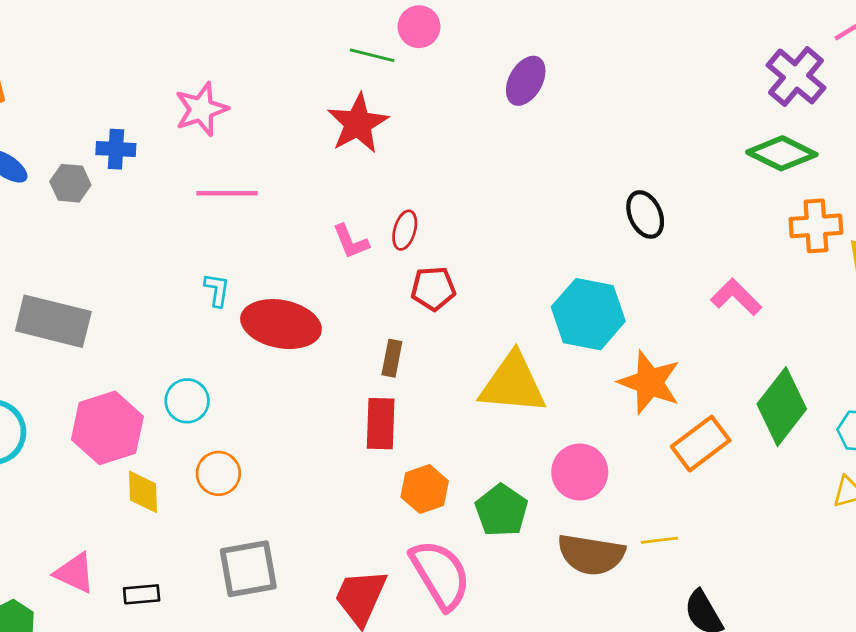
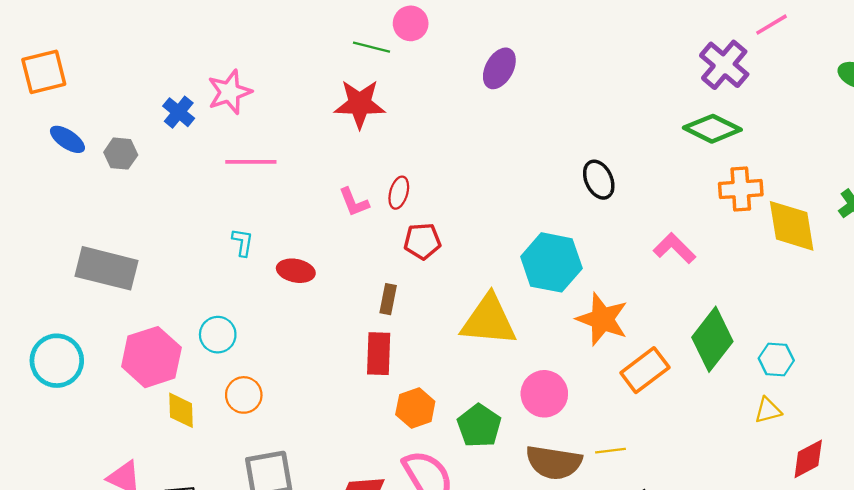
red star: (358, 123) -> (360, 104), turned 30
blue cross: (116, 149) -> (179, 112), moved, turned 36
red ellipse: (281, 324) -> (296, 271), size x0.6

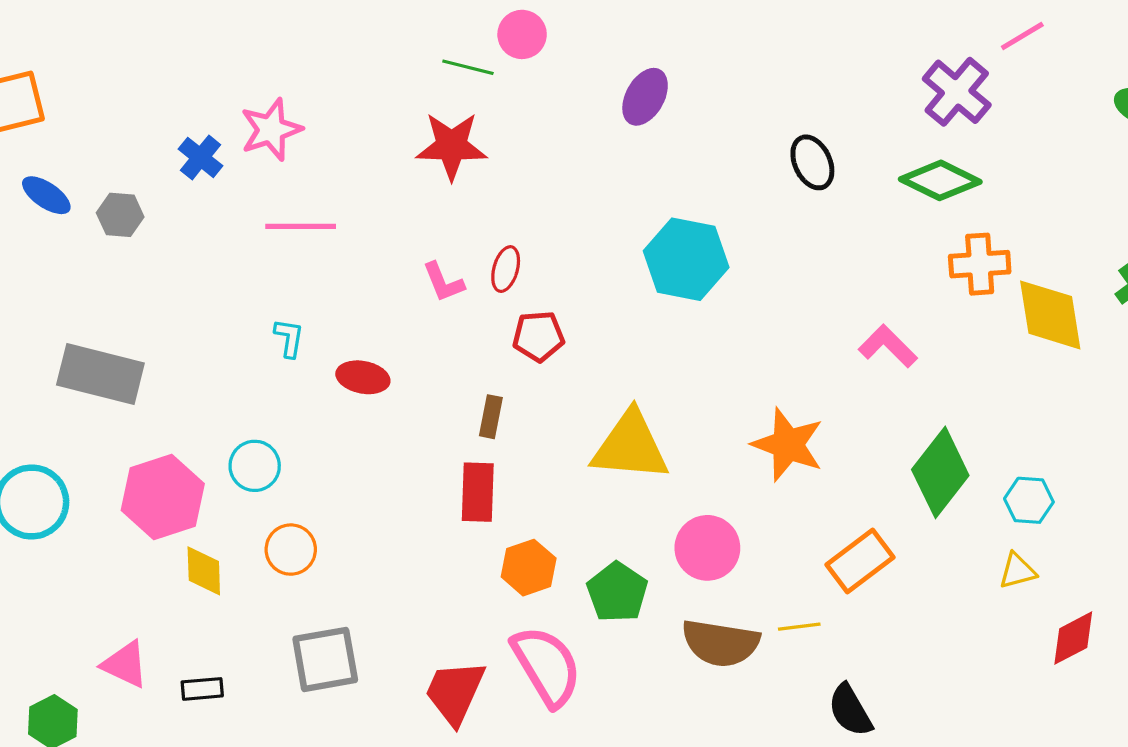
black ellipse: (599, 180) -> (812, 162), moved
cyan hexagon: (551, 262) -> (686, 259), moved
orange rectangle: (645, 370) -> (860, 561), moved

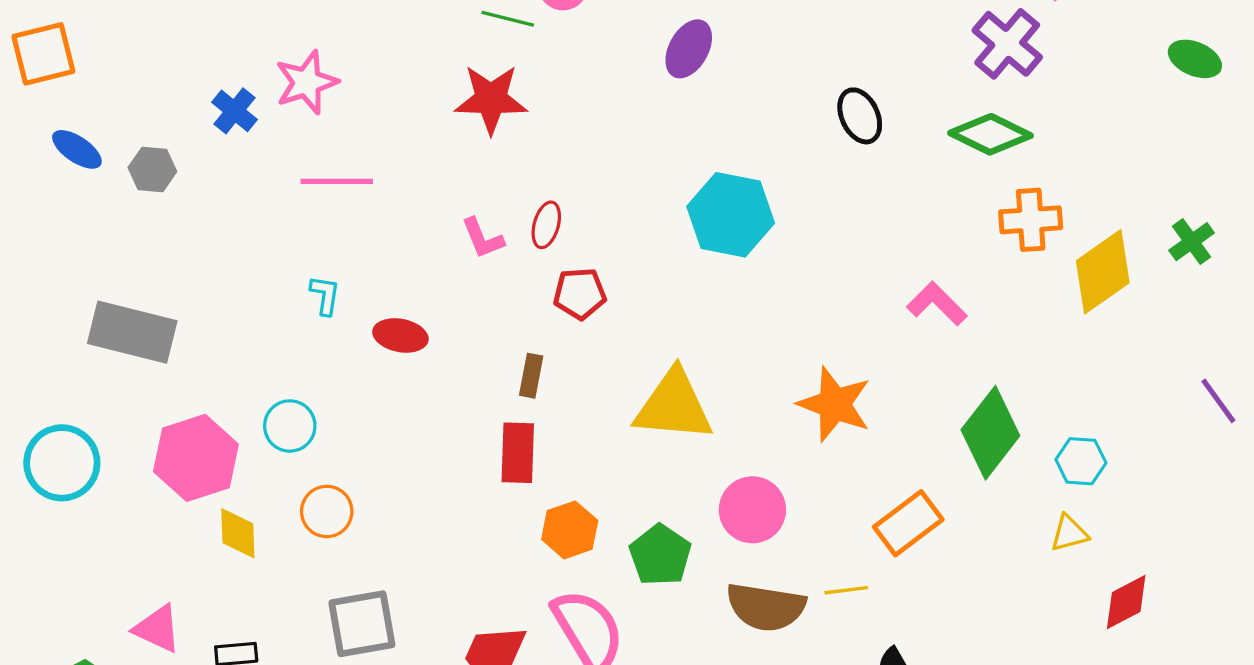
yellow diamond: (1050, 315) -> (1103, 272), turned 64

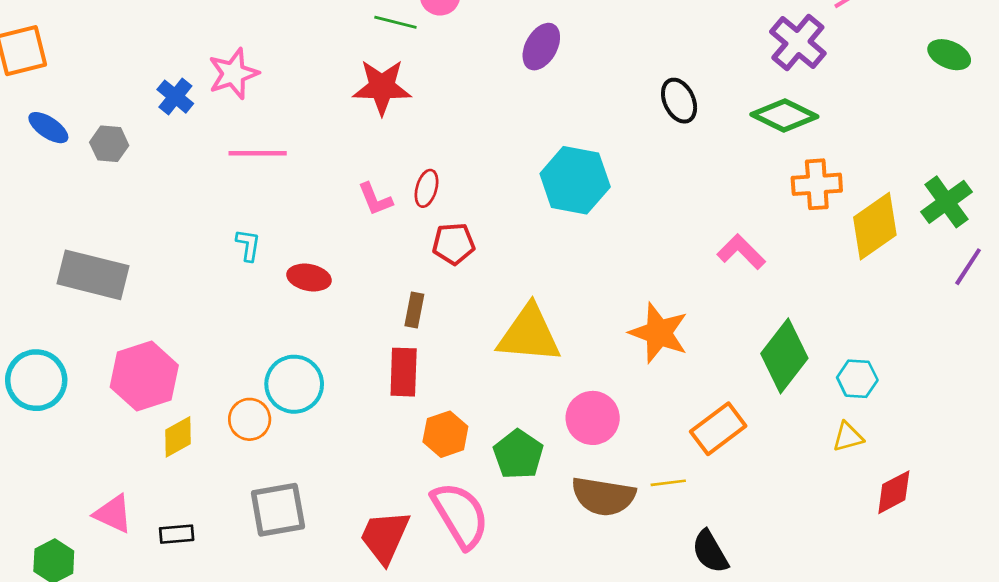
green cross: (1192, 242) -> (946, 202), size x1.4
purple line: (1218, 401) -> (968, 267), moved, turned 69
cyan circle: (290, 426) -> (294, 384), moved, size x1.4
yellow diamond: (238, 533) -> (178, 437), turned 63

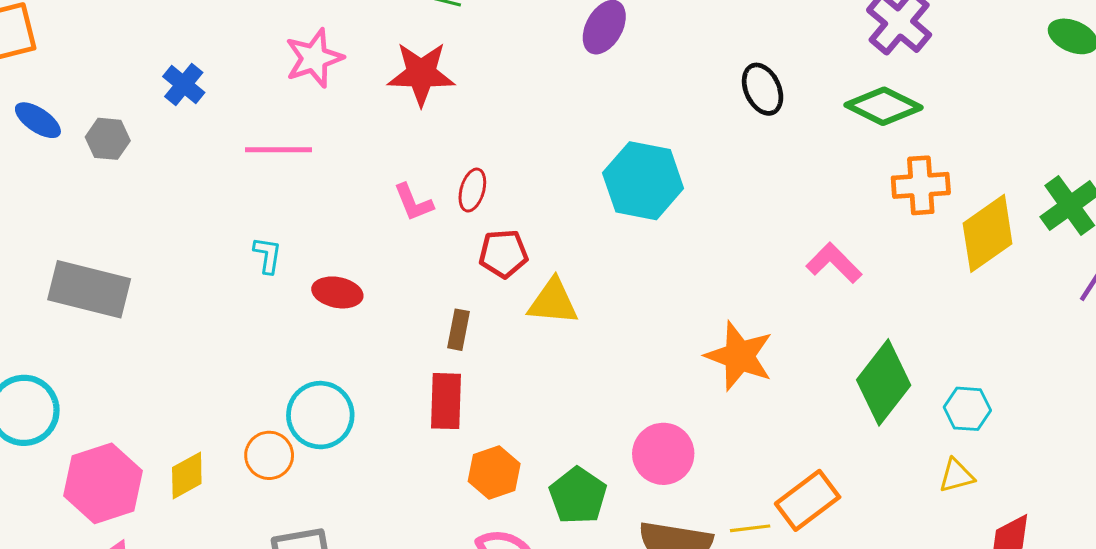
pink star: (233, 74) -> (314, 58), moved
yellow triangle: (529, 334) -> (553, 302), moved, size x0.7
pink hexagon: (144, 376) -> (103, 483), moved
orange rectangle: (718, 429) -> (808, 500), moved

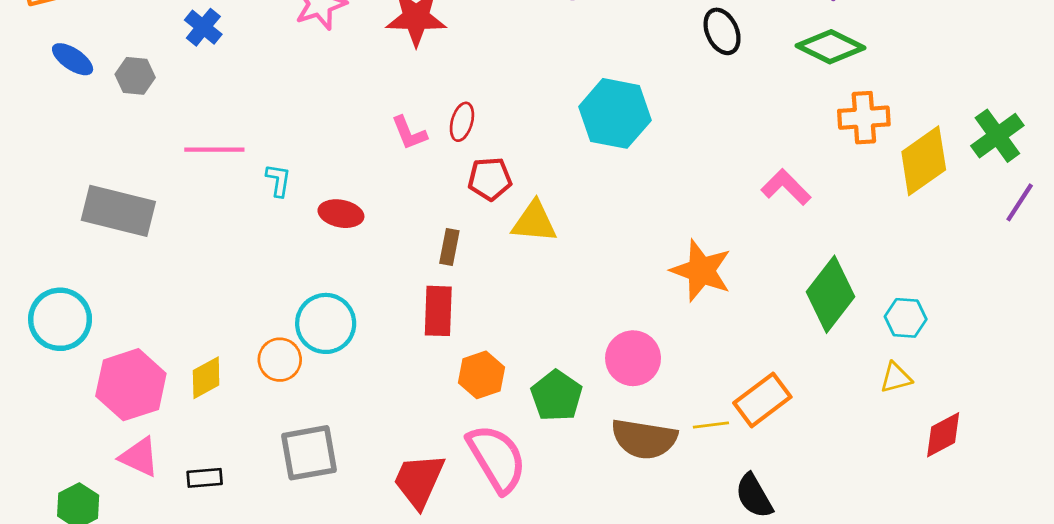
pink line: (278, 150) -> (214, 150), moved

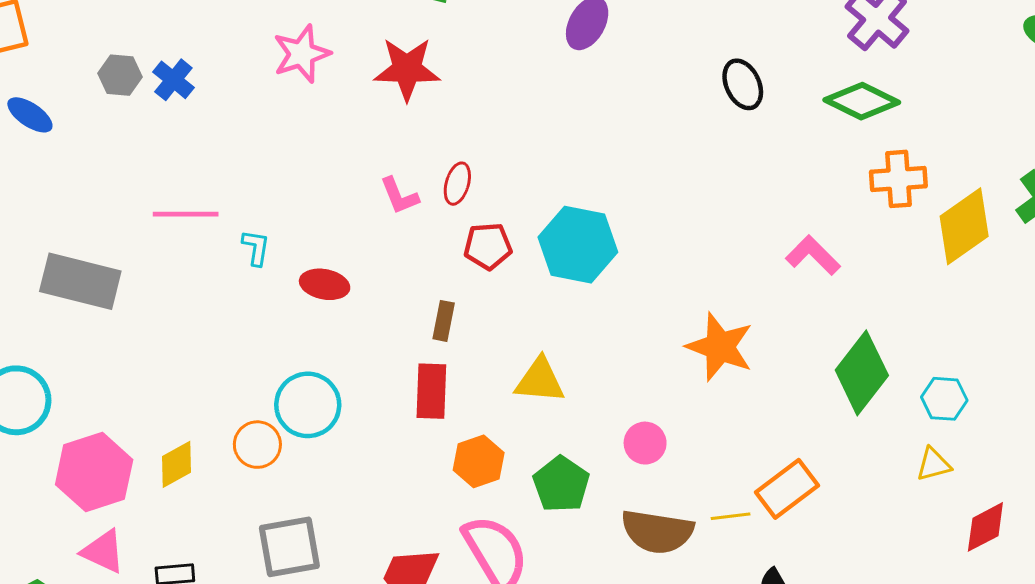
gray hexagon: (135, 76) -> (120, 75), moved
cyan hexagon: (615, 113) -> (578, 245), moved
yellow triangle: (534, 222) -> (540, 380), moved
pink circle: (633, 358) -> (645, 443), size x0.7

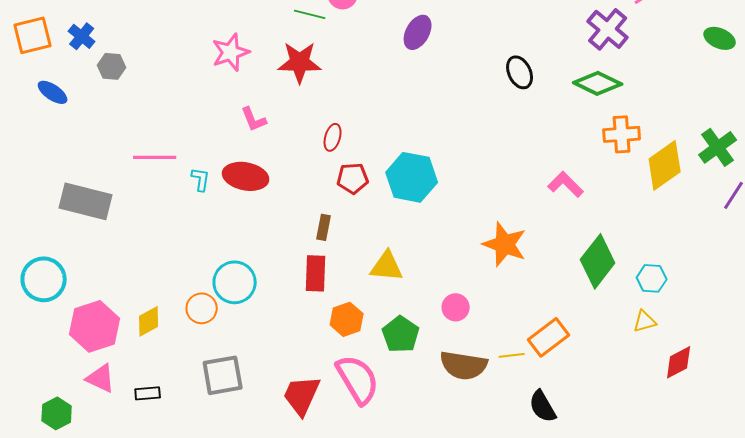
blue cross: (173, 80) -> (82, 36), moved
pink L-shape: (399, 196) -> (254, 119), moved
red ellipse: (325, 284) -> (246, 176), moved, size x1.4

